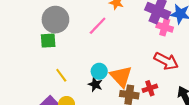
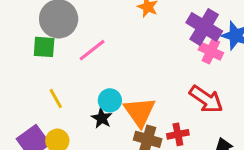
pink line: (98, 26) -> (92, 50), moved

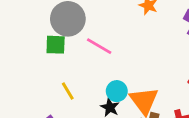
pink line: (92, 50) -> (99, 46), turned 70

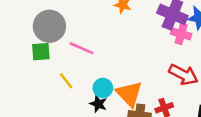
yellow line: (68, 91) -> (66, 81), moved

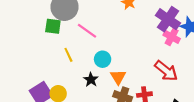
cyan circle: (103, 88) -> (103, 59), moved
orange triangle: (129, 94) -> (118, 77), size x0.7

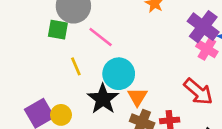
cyan circle: (103, 59) -> (119, 74), size x1.5
black star: (91, 80) -> (103, 99), size x1.6

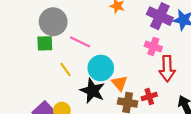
pink cross: (207, 49) -> (153, 46), moved
red arrow: (198, 92) -> (167, 69), turned 60

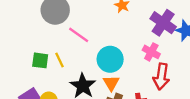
green square: (45, 43) -> (40, 60), moved
cyan circle: (101, 68) -> (110, 59), moved

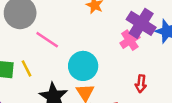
pink cross: (151, 52) -> (130, 40), moved, turned 30
red arrow: (161, 77) -> (141, 84), size x0.6

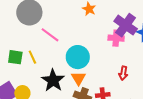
pink cross: (130, 40) -> (116, 38), turned 35

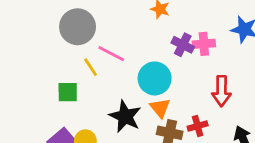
purple cross: (126, 25) -> (183, 45), moved, size x0.7
yellow line: (32, 57) -> (91, 67), moved
red arrow: (123, 73) -> (221, 91), size x1.5

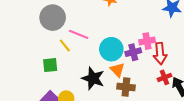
pink cross: (204, 44) -> (147, 41), moved
purple cross: (183, 45) -> (133, 52), moved, turned -35
red cross: (198, 126) -> (164, 77), moved

